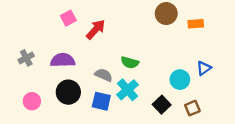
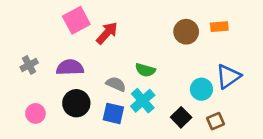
brown circle: (166, 14) -> (186, 32), moved
pink square: (68, 18) -> (76, 20), size x1.5
blue triangle: (204, 68) -> (228, 76), size x1.5

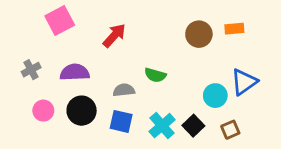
pink square: (76, 20) -> (60, 20), moved
gray semicircle: (116, 84) -> (124, 90), turned -30
cyan cross: (143, 101) -> (162, 126), moved
pink circle: (35, 113) -> (43, 111), moved

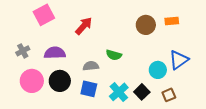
pink circle: (43, 111) -> (32, 81), size x1.5

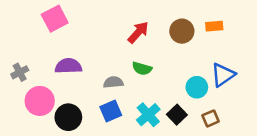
red arrow: (84, 26) -> (138, 32), moved
gray cross: (23, 51) -> (20, 72), moved
black circle: (60, 81) -> (68, 117), moved
blue square: (89, 89) -> (111, 111), turned -36

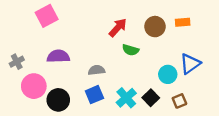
green semicircle: (142, 69) -> (131, 50), moved

